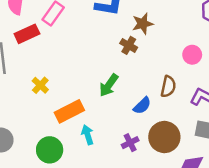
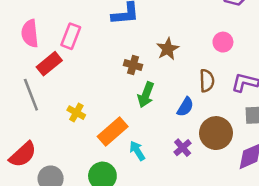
brown star: (143, 24) -> (168, 49), moved
brown cross: (129, 45) -> (133, 65), moved

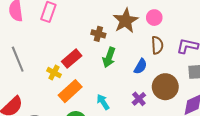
pink circle: (223, 42) -> (154, 18), moved
brown star: (168, 49) -> (126, 21), size x1.4
red rectangle: (49, 64) -> (72, 59), moved
orange rectangle: (113, 132) -> (70, 91), moved

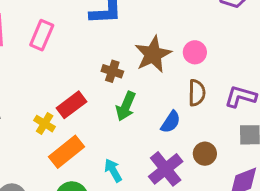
brown circle: (165, 87) -> (205, 154), size x0.6
purple cross: (139, 99) -> (166, 169), size x1.6

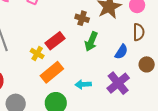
brown circle: (205, 154) -> (147, 64), moved
cyan arrow: (113, 170) -> (83, 84), turned -63

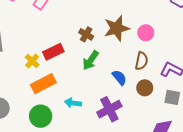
blue semicircle: (121, 52) -> (119, 77), turned -84
brown circle: (147, 64) -> (145, 88), moved

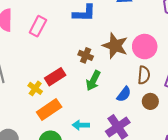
brown star: (117, 28) -> (115, 46), turned -30
pink circle: (146, 33) -> (145, 47), size x1.5
blue semicircle: (119, 77) -> (124, 94), turned 84

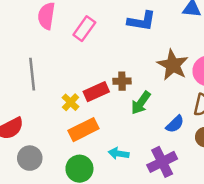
brown cross: (86, 55) -> (122, 81), moved, turned -32

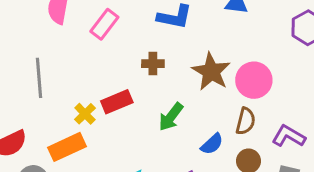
brown cross: (122, 81) -> (153, 64), moved
orange rectangle: (83, 130) -> (67, 147), moved

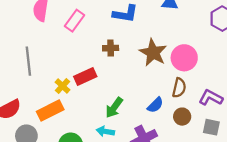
green arrow: (171, 117) -> (114, 108), moved

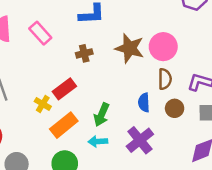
pink rectangle: (74, 21) -> (40, 33), turned -65
blue semicircle: (155, 105) -> (144, 103), turned 144
orange rectangle: (50, 111) -> (64, 125), moved

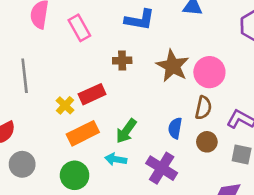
purple cross: (140, 140) -> (162, 168), turned -32

